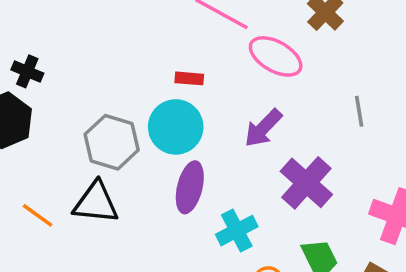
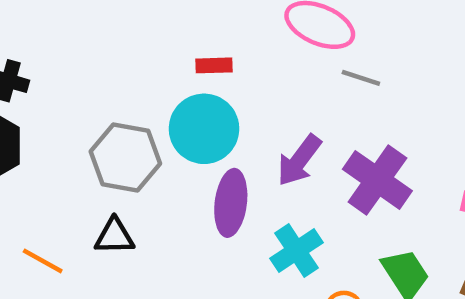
gray line: (359, 111) -> (361, 78), moved, turned -56
purple arrow: (263, 128) -> (299, 160), moved
black triangle: (96, 203) -> (115, 236), size x0.7

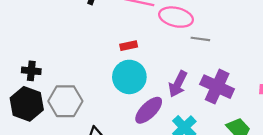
gray hexagon: (125, 158) -> (65, 101), moved
purple ellipse: (231, 203) -> (149, 110), turned 48

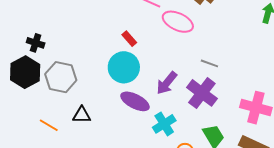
gray line: (200, 39) -> (209, 63), moved
red rectangle: (129, 46) -> (129, 39), turned 49
purple ellipse: (149, 110) -> (135, 101), turned 60

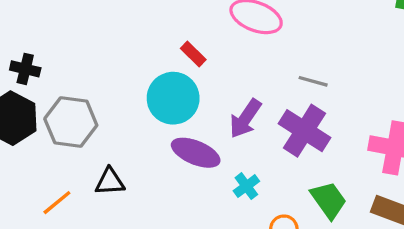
red rectangle: (129, 39) -> (193, 54), moved
cyan cross: (164, 124) -> (246, 186), size x0.7
orange line: (49, 125) -> (57, 203), turned -66

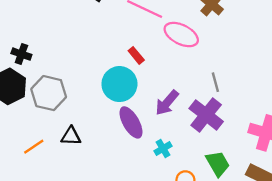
gray line: (313, 81) -> (215, 82), turned 54
purple ellipse: (196, 153) -> (131, 122), turned 32

